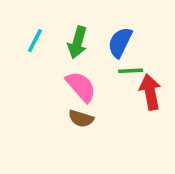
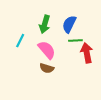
cyan line: (35, 41) -> (20, 41), moved

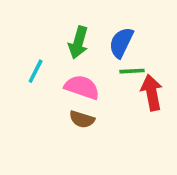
pink semicircle: (47, 50) -> (82, 87), turned -30

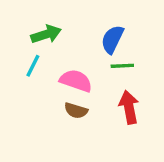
green arrow: (78, 43) -> (46, 34), moved, turned -124
red arrow: (152, 93) -> (129, 107), moved

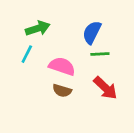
red arrow: (129, 107) -> (105, 88), turned 145

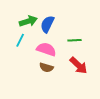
blue semicircle: (92, 32) -> (47, 24), moved

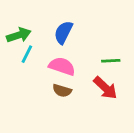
green arrow: (28, 21) -> (19, 35), moved
green line: (74, 40) -> (111, 61), moved

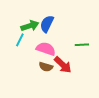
green arrow: (19, 35) -> (30, 26), moved
red arrow: (105, 88) -> (63, 65), moved

